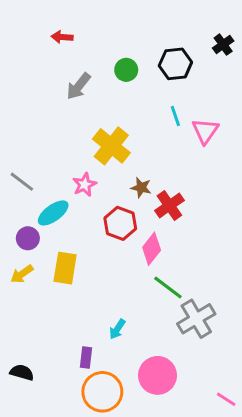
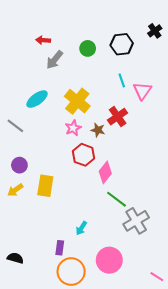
red arrow: (62, 37) -> (43, 40), moved
pink star: (84, 185) -> (73, 128), moved
red cross: (169, 205) -> (118, 117), moved
cyan ellipse: (53, 213) -> (37, 99), moved

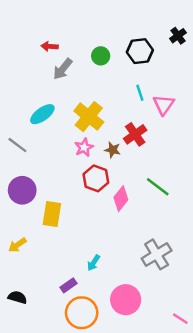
purple circle: (19, 165) -> (22, 190), size x1.5
yellow arrow: (15, 190) -> (17, 245), moved
green line: (117, 199) -> (158, 187), moved
purple rectangle: (60, 248) -> (69, 285), turned 48

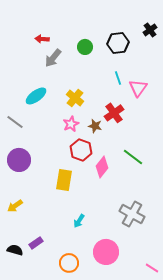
yellow cross: (89, 117) -> (75, 98), size x0.7
yellow rectangle: (52, 214) -> (64, 180), moved
gray cross: (157, 254) -> (132, 214), turned -30
purple rectangle: (69, 285) -> (36, 243), moved
orange circle: (82, 313) -> (69, 263), size x0.7

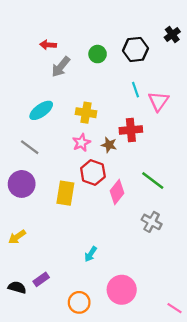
yellow cross: (75, 98) -> (86, 113), turned -30
red cross: (114, 113) -> (131, 130), turned 30
gray line: (15, 122) -> (30, 147), moved
yellow rectangle: (64, 180) -> (65, 193), moved
gray cross: (132, 214) -> (152, 222), moved, size x0.7

